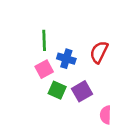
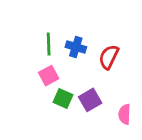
blue cross: (66, 59) -> (76, 47), moved
pink semicircle: (106, 115) -> (125, 114), moved

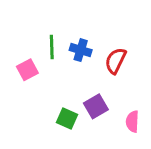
pink square: (49, 76) -> (27, 70), moved
green square: (63, 99) -> (67, 118), moved

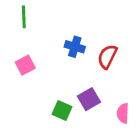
green line: (52, 47) -> (24, 17), moved

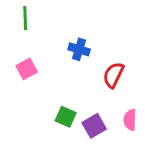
red semicircle: (107, 57) -> (113, 75), moved
purple square: (89, 99) -> (94, 126), moved

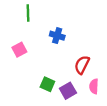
green line: (25, 18) -> (28, 13), moved
red semicircle: (113, 75) -> (82, 65), moved

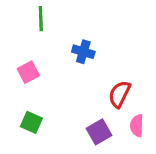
green square: (47, 84) -> (31, 122), moved

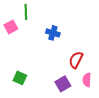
pink square: (28, 72) -> (11, 27), moved

